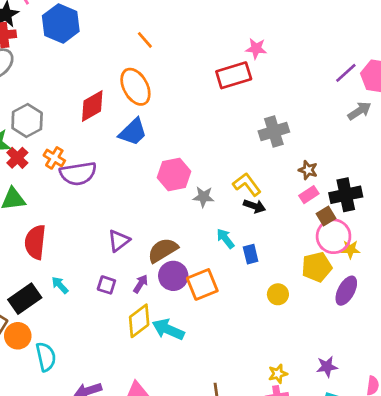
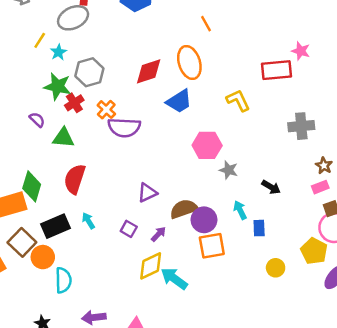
yellow L-shape: (247, 184) -> (238, 100), moved
yellow pentagon: (317, 267) -> (314, 251), turned 30
purple circle: (173, 276) -> (204, 220), moved

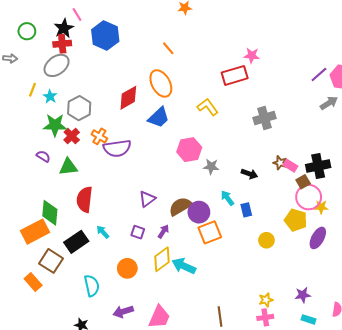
brown star: (324, 166) -> (280, 163), moved
pink rectangle: (320, 187) -> (290, 166), turned 64
orange circle: (43, 257) -> (127, 268), moved

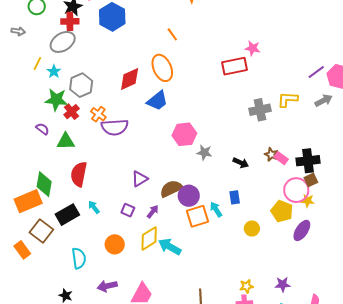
yellow L-shape: (208, 107) -> (288, 99), moved, turned -55
brown square: (303, 182) -> (311, 180), moved
cyan arrow: (227, 198) -> (216, 209), moved

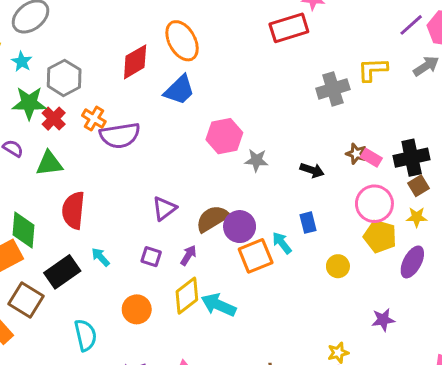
pink circle: (296, 190) -> (374, 204), moved
purple star: (283, 284) -> (383, 320), moved

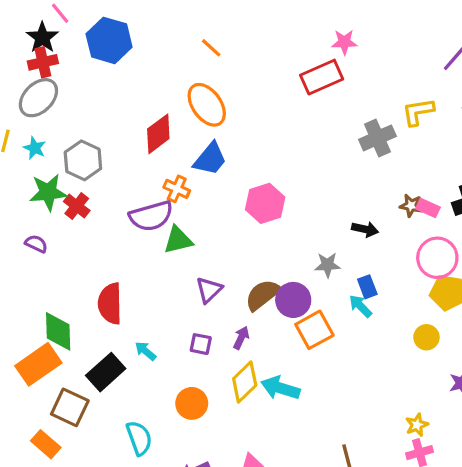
orange cross: (94, 119) -> (177, 189), moved
gray star: (257, 160) -> (328, 265), moved
green triangle: (49, 163) -> (178, 240), moved
cyan arrow: (282, 243) -> (360, 306), moved
yellow circle: (338, 266) -> (426, 337), moved

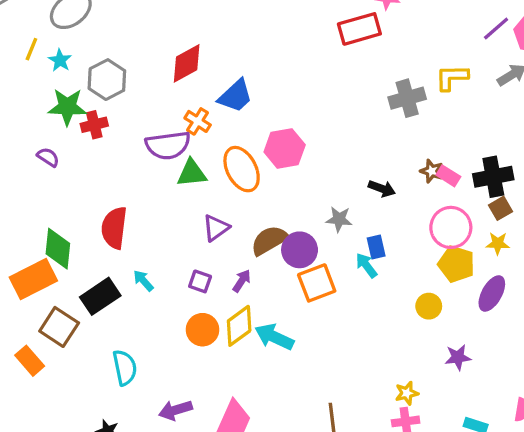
orange ellipse: (207, 105) -> (242, 169), moved
red cross: (77, 206) -> (94, 125), turned 30
orange circle: (192, 403) -> (202, 330), moved

